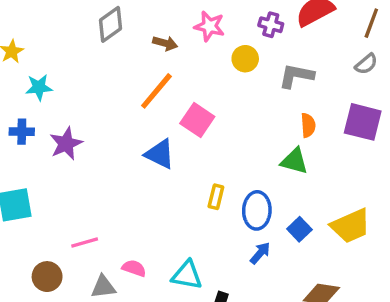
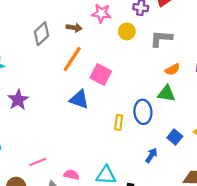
gray diamond: (111, 24) -> (42, 34), moved
orange semicircle: (308, 125) -> (172, 69), turned 72
blue ellipse: (257, 210) -> (143, 112), moved

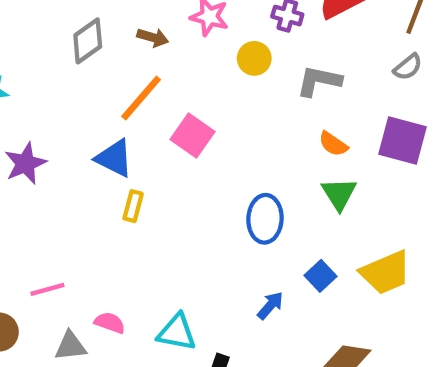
orange semicircle: (172, 69) -> (333, 144), turned 56
green triangle: (166, 94) -> (339, 194), moved, turned 42
blue triangle: (79, 99) -> (114, 158), moved
yellow rectangle: (119, 122) -> (133, 206), moved

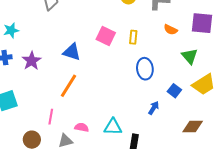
orange line: (141, 98) -> (69, 86), moved
green triangle: (339, 194) -> (190, 56), moved
yellow rectangle: (133, 206) -> (133, 37), moved
pink line: (47, 289) -> (51, 117), turned -56

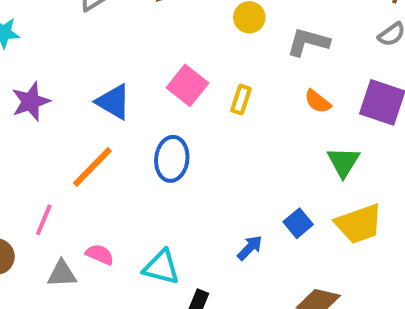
blue ellipse: (145, 69) -> (172, 159), moved

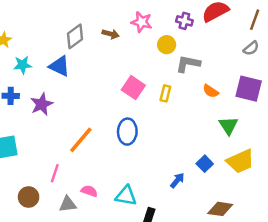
gray L-shape: (308, 42) -> (188, 64), moved
blue triangle: (113, 102) -> (59, 66), moved

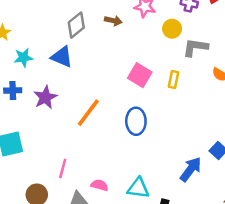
orange line: (81, 140) -> (88, 113), moved
blue arrow: (177, 180) -> (191, 169), size x1.5

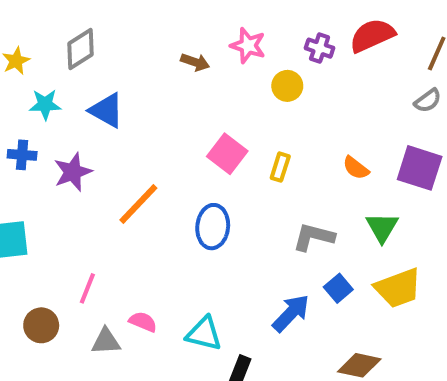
gray diamond: (76, 25) -> (80, 49), moved
gray L-shape: (195, 47) -> (314, 237), moved

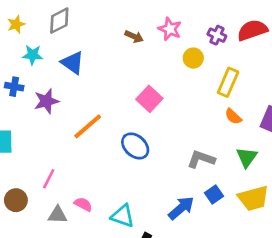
yellow rectangle: (280, 167) -> (228, 82), moved, size x1.5
blue ellipse: (213, 227) -> (135, 146), turned -60

